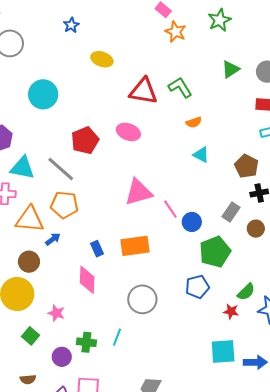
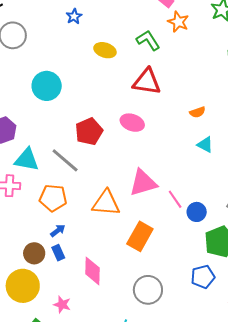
green L-shape: (180, 87) -> (148, 40), moved
orange pentagon: (64, 205) -> (53, 198), moved
orange triangle: (30, 219) -> (106, 203), moved
orange rectangle: (135, 246) -> (140, 236), turned -52
blue rectangle: (97, 249) -> (58, 253), moved

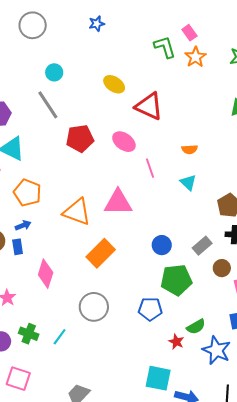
green L-shape: (148, 40) -> (165, 47), moved
yellow ellipse: (105, 50) -> (114, 84), moved
cyan circle: (47, 86) -> (54, 72), moved, size x0.6
gray line: (65, 160) -> (48, 105), moved
pink line: (175, 199) -> (150, 168), moved

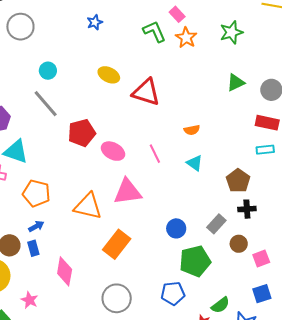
blue star: (97, 24) -> (95, 22), moved
pink ellipse: (124, 142) -> (113, 151), moved

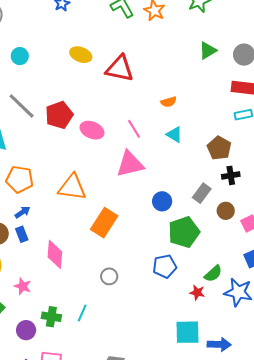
gray line: (46, 104) -> (22, 106), moved
pink triangle: (128, 192) -> (130, 164), moved
gray circle: (117, 298) -> (109, 276), size x0.6

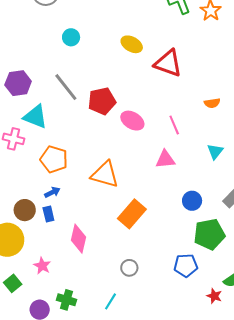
cyan triangle: (174, 135) -> (215, 151), moved, turned 30
pink triangle: (130, 164) -> (165, 159), size x0.7
cyan line: (82, 313) -> (111, 301), moved

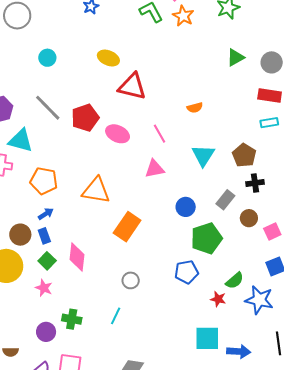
red triangle: (168, 63) -> (132, 86), moved
cyan triangle: (215, 151) -> (203, 155), size x1.4
green square: (13, 283) -> (47, 261), moved

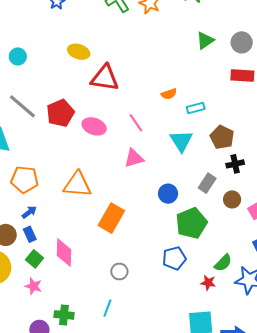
cyan rectangle: (269, 123) -> (196, 108), moved

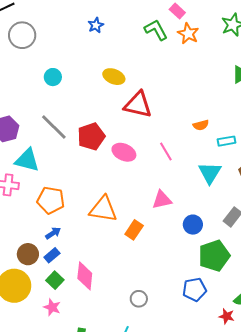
pink triangle: (134, 158) -> (162, 200), moved
orange rectangle: (111, 218) -> (134, 230), moved, size x0.7
blue rectangle: (30, 234) -> (52, 255), turned 70

